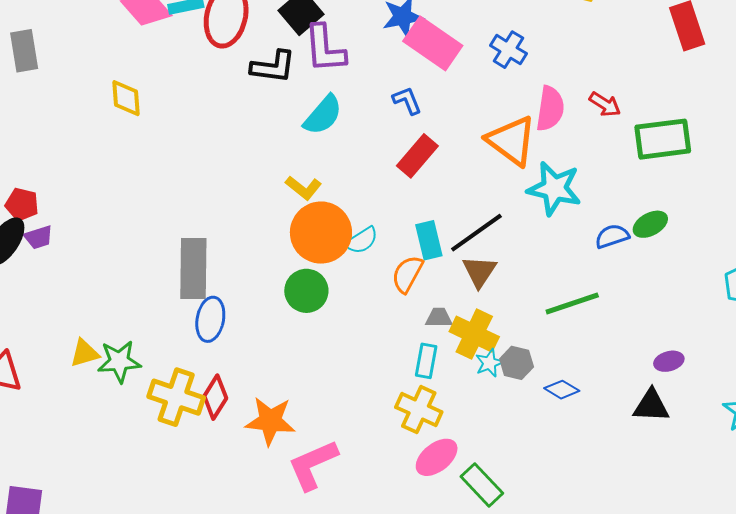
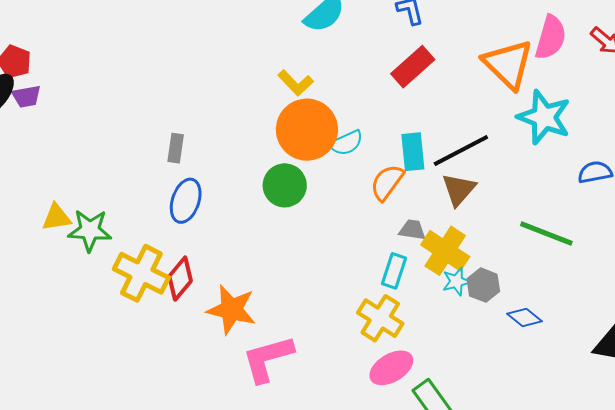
gray rectangle: (193, 268) -> (176, 148), size x0.5
green line: (572, 303) -> (546, 234), turned 32

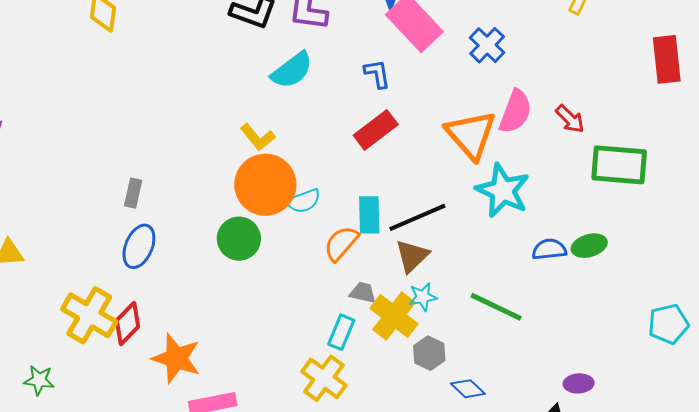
green star: (90, 230) -> (39, 380), moved, size x0.7
cyan star: (456, 281) -> (423, 297), moved

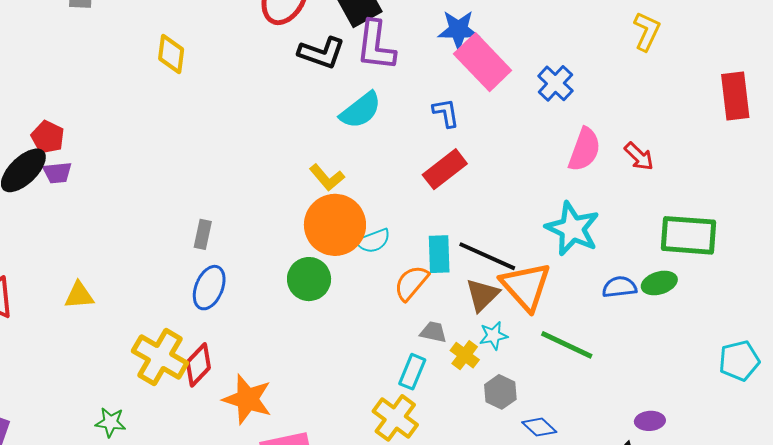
orange triangle: (471, 135) -> (526, 286), moved
green rectangle: (619, 165) -> (688, 235), moved
black line: (417, 217) -> (487, 256), turned 48
yellow cross: (394, 316) -> (465, 355), size x0.6

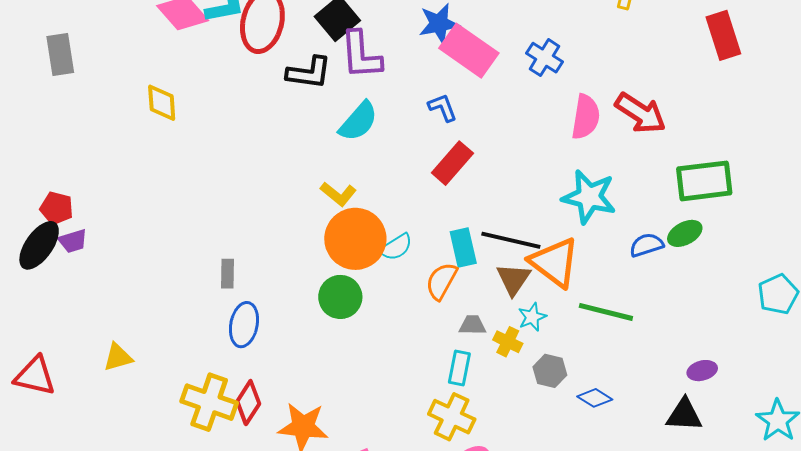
red arrow: (639, 156) -> (641, 113), size x1.6

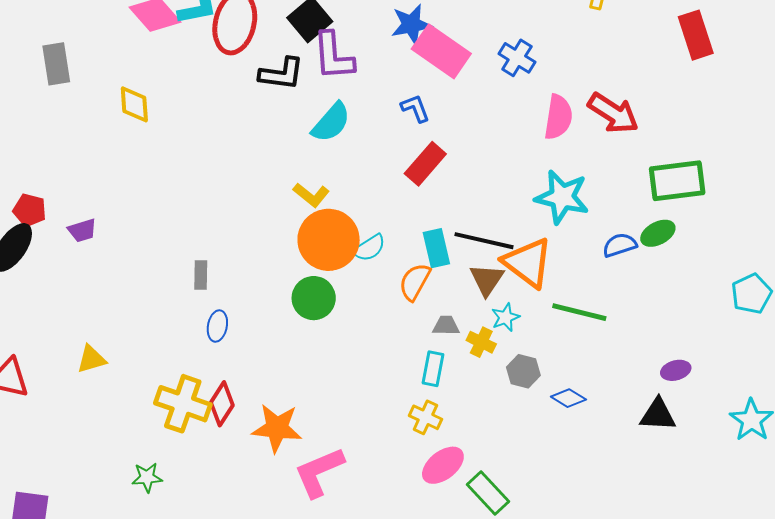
gray rectangle: (60, 54) -> (56, 64), moved
purple trapezoid: (73, 241) -> (82, 230), moved
blue ellipse: (244, 325) -> (217, 326), size x0.7
yellow cross: (452, 417) -> (425, 417), size x0.7

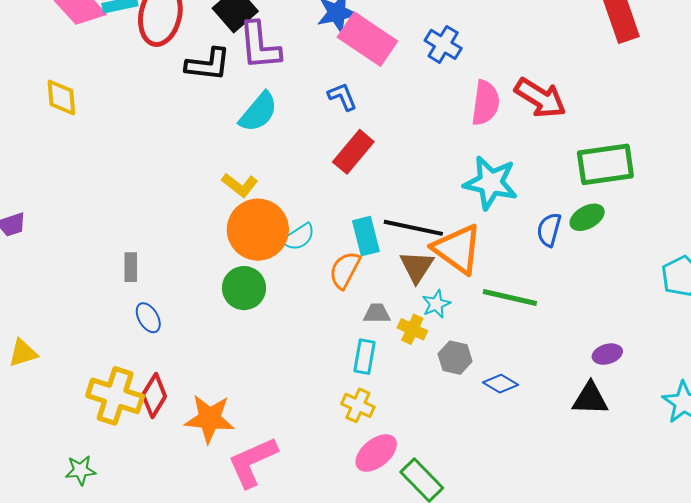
blue semicircle: (620, 245) -> (549, 230), turned -56
blue ellipse: (217, 326) -> (148, 318), turned -40

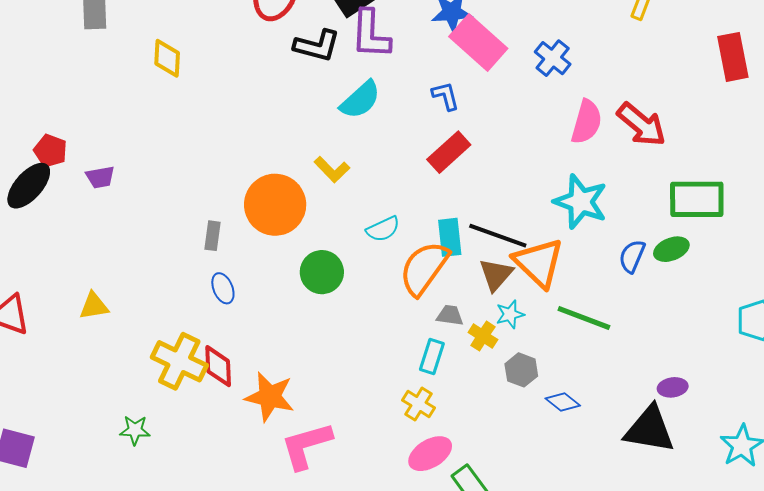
orange circle: (258, 230) -> (275, 205), moved
orange semicircle: (345, 270) -> (424, 268), size x1.5
red diamond: (154, 395) -> (218, 366), turned -42
black triangle: (590, 399) -> (650, 429), size x1.4

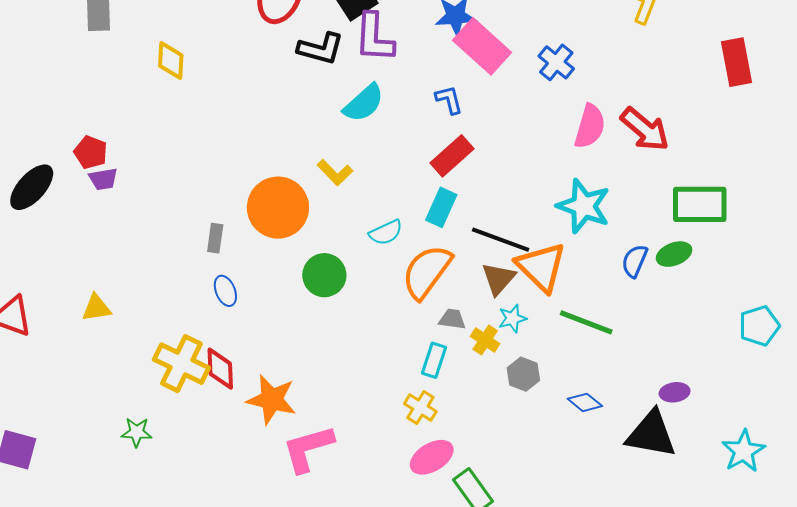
red pentagon: (50, 151) -> (91, 152), moved
cyan rectangle: (450, 237) -> (441, 207), moved, turned 30
blue diamond: (563, 402) -> (585, 402), moved

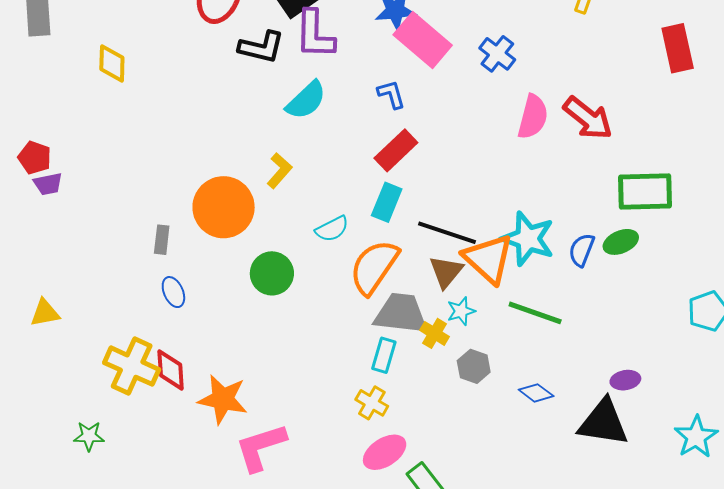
yellow L-shape: (335, 173) -> (279, 171), turned -93
cyan star: (584, 206) -> (528, 239), moved
gray trapezoid: (452, 319) -> (401, 314), size x2.0

